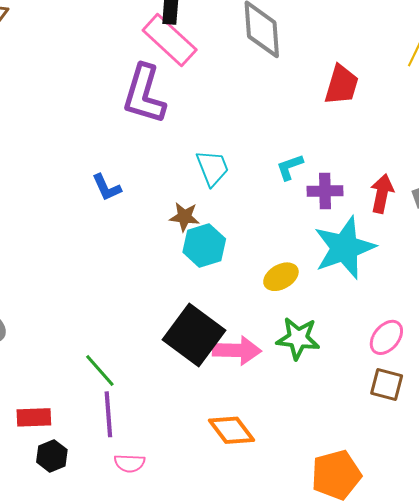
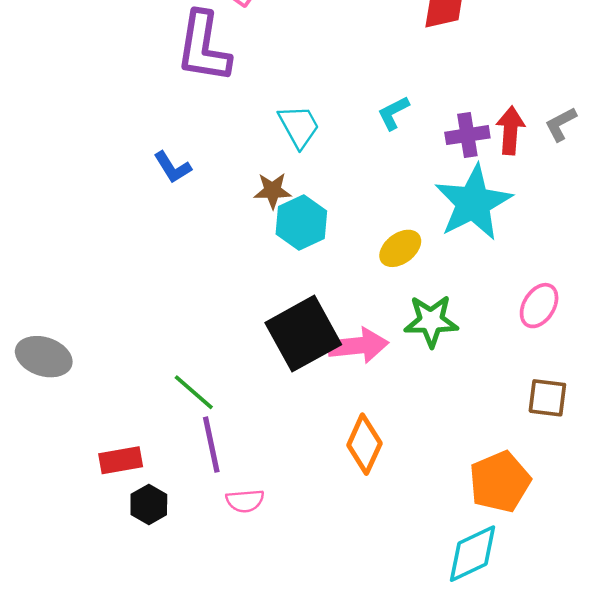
purple cross: (325, 191) -> (467, 135), moved
black square: (194, 335) -> (303, 334), turned 32
brown square: (387, 385) -> (547, 398), moved
orange diamond: (231, 430) -> (364, 444), turned 69

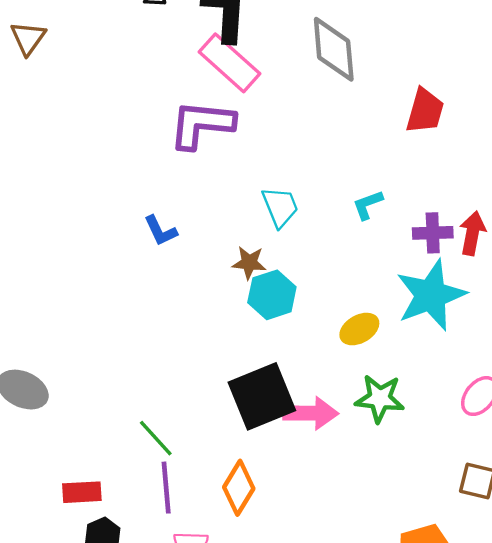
purple L-shape: (203, 47) -> (202, 124), turned 80
orange diamond: (364, 444) -> (239, 488), moved

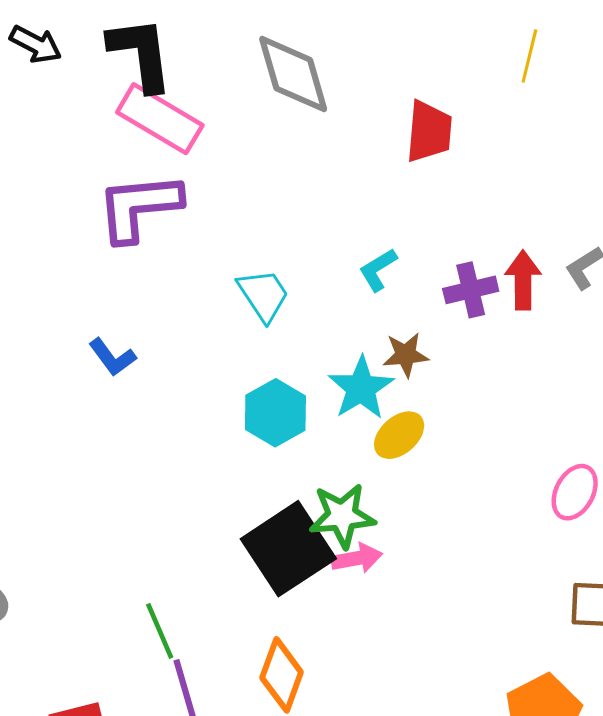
brown star: (249, 263) -> (406, 355), moved
cyan star: (431, 295) -> (361, 388), moved, size x0.7
green star: (380, 398) -> (342, 516), moved
pink arrow: (311, 413) -> (357, 558), size x0.7
green line: (156, 438) -> (160, 631), turned 30

